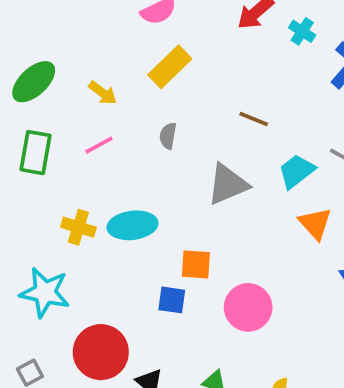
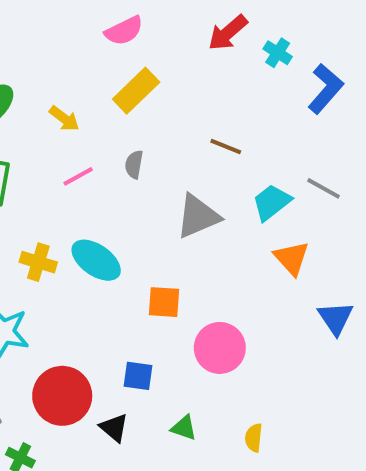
pink line: (99, 145) -> (78, 176), moved
cyan ellipse: (133, 225) -> (96, 260), turned 42
blue square: (172, 300) -> (138, 376), moved

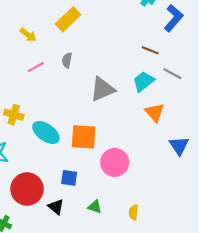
brown line: (226, 146) -> (150, 50), moved
cyan ellipse: (96, 260) -> (46, 132), moved
orange square: (164, 302) -> (84, 137), size x1.4

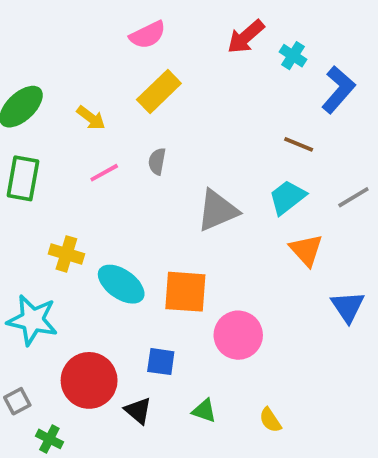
gray line: (172, 74) -> (353, 197), moved, turned -60
yellow semicircle: (134, 212) -> (270, 420), turned -40

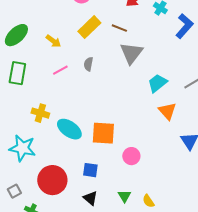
brown line: (299, 144) -> (119, 28), moved
gray triangle: (217, 210) -> (131, 53), moved, turned -30
pink circle: (238, 335) -> (131, 156), size x0.7
black triangle: (138, 411) -> (90, 198), moved
green triangle: (204, 411) -> (124, 196), moved, turned 40

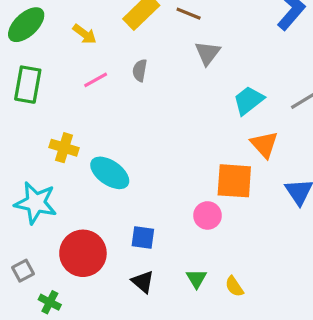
gray triangle: (131, 53) -> (208, 53), size x0.7
orange square: (103, 133) -> (234, 181), moved

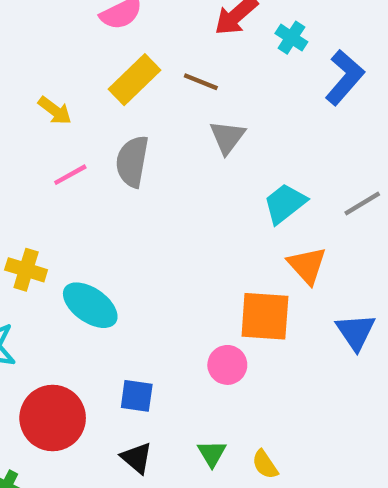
gray semicircle: (140, 70) -> (132, 161), size x1.6

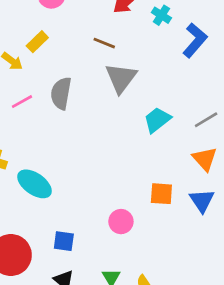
yellow rectangle: (134, 80) -> (37, 42), moved, size x0.7
gray triangle: (227, 137) -> (121, 78), size x1.4
orange triangle: (307, 265) -> (205, 159), moved
orange square: (265, 316) -> (161, 194), moved, size x0.7

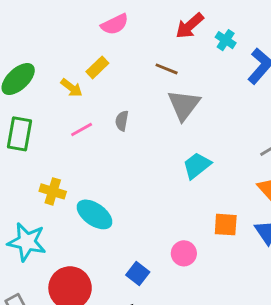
gray semicircle: (61, 93) -> (122, 121), size x0.6
cyan trapezoid: (157, 120) -> (197, 165), moved
blue square: (64, 241) -> (138, 274), moved, turned 30

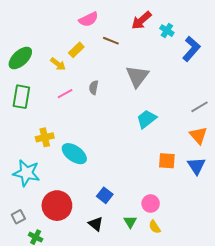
brown line: (167, 69) -> (111, 41), moved
yellow cross: (53, 191) -> (45, 137), turned -30
pink circle: (184, 253) -> (151, 204), moved

